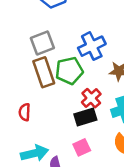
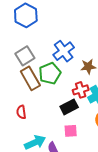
red cross: (91, 98) -> (81, 90), moved, turned 35
pink square: (82, 147) -> (71, 131), turned 32

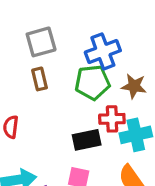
green pentagon: (50, 73) -> (92, 82), moved
brown rectangle: (30, 78) -> (40, 79), size x0.6

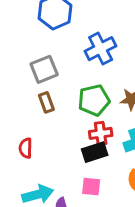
blue cross: (103, 51) -> (101, 49), moved
red cross: (112, 119) -> (101, 133), moved

